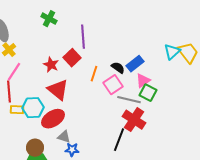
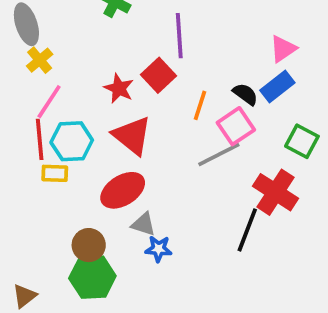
pink triangle: (143, 81) -> (283, 49), moved
gray line: (129, 100) -> (219, 154), moved, turned -40
cyan hexagon: (33, 108) -> (72, 141), moved

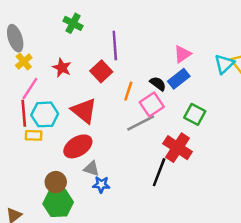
red star: (119, 88) -> (62, 68), moved

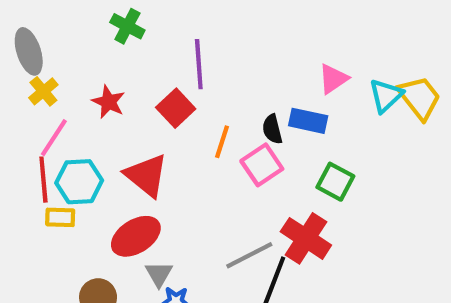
pink triangle: (182, 54) -> (333, 79), moved
blue rectangle: (179, 79) -> (308, 121), turned 50
black semicircle: (158, 84) -> (272, 129), turned -140
gray line: (141, 123) -> (249, 255), moved
gray triangle: (91, 169) -> (159, 274), turned 42

